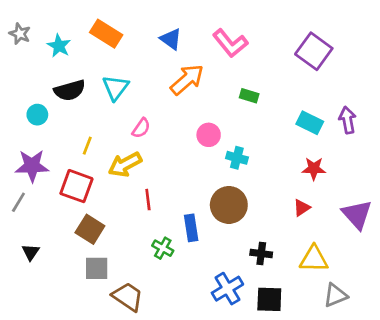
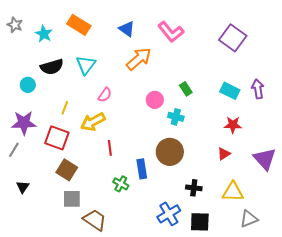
green rectangle: (249, 96) -> (186, 89), moved, turned 40

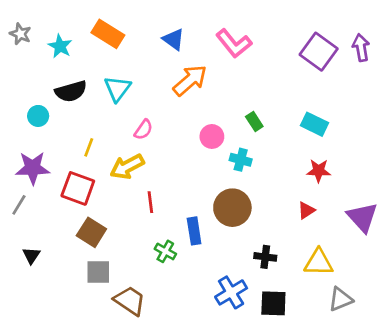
purple arrow: (258, 89) -> (361, 48), moved

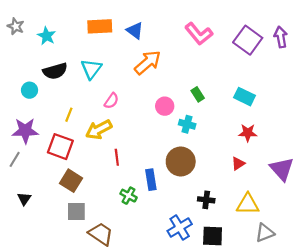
orange rectangle: (108, 34) -> (100, 26), moved, turned -35
pink L-shape: (234, 43) -> (199, 34), moved

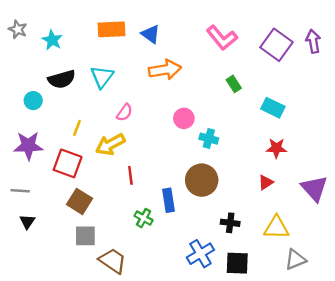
orange arrow: (148, 63) -> (165, 70), turned 32
green rectangle: (198, 94) -> (234, 84), moved
gray line: (15, 159) -> (20, 191), moved, turned 63

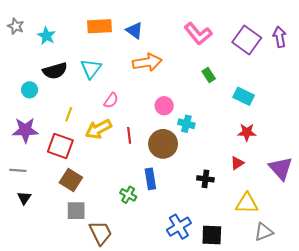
red line: (130, 175) -> (129, 135), moved
brown circle: (202, 180) -> (163, 144), moved
black cross: (230, 223) -> (205, 179), moved
brown trapezoid: (113, 261) -> (101, 233), turned 30

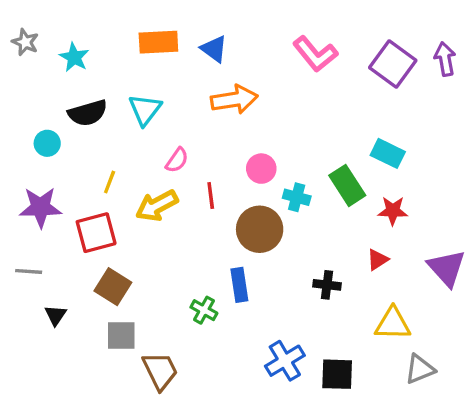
green rectangle: (209, 75) -> (347, 185), moved, size x1.6
red line: (129, 135) -> (211, 196), moved
red square: (60, 146) -> (96, 233), turned -35
black triangle: (24, 198) -> (56, 315), moved

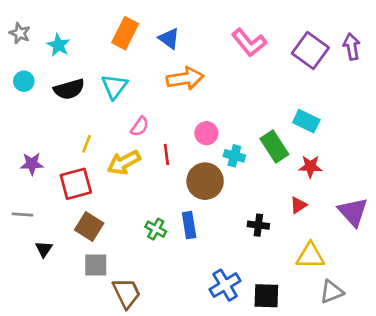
orange rectangle: (158, 42) -> (125, 33), turned -60
cyan circle: (47, 143) -> (24, 81), moved
purple star: (40, 207) -> (32, 164), size x0.7
green cross: (204, 310) -> (156, 229), moved

